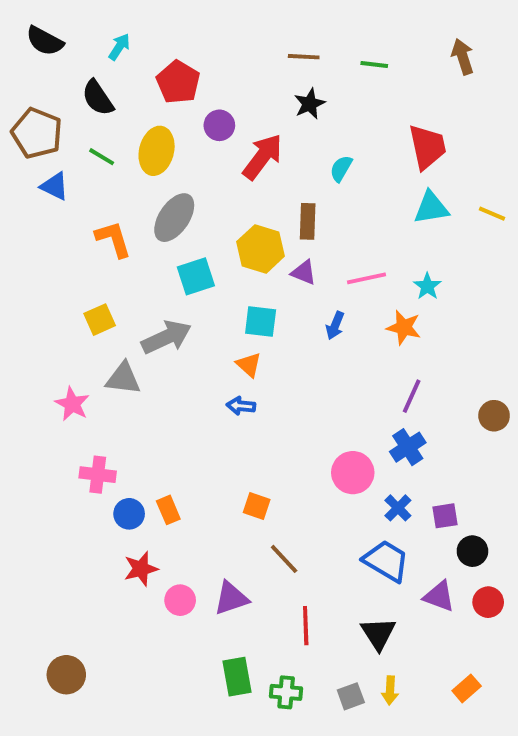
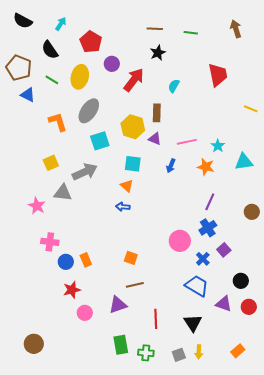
cyan triangle: (431, 208) -> (244, 162), moved
purple square: (445, 516) -> (224, 250), moved, turned -32
brown line: (284, 559) -> (135, 285), moved, turned -60
pink circle: (180, 600) -> (85, 313), moved

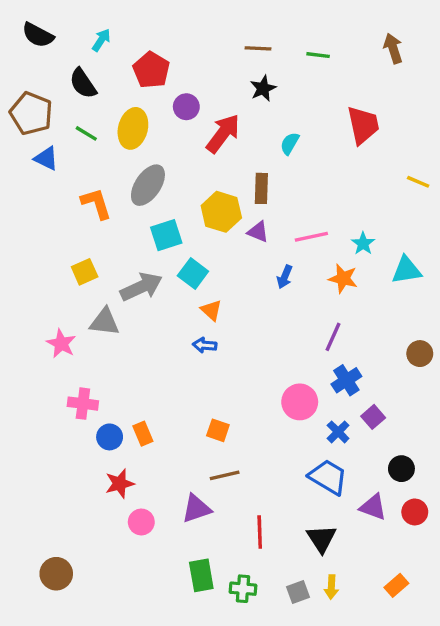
cyan square: (133, 164) -> (193, 274), moved, turned 30
purple line: (210, 202) -> (333, 337), moved

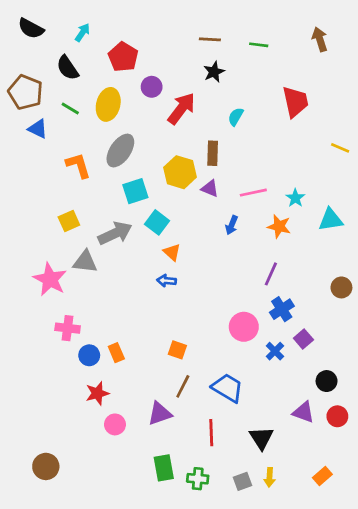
pink star: (61, 344) -> (50, 279), size x1.4
brown line: (225, 475) -> (183, 386), turned -50
blue trapezoid: (328, 477) -> (228, 388), moved

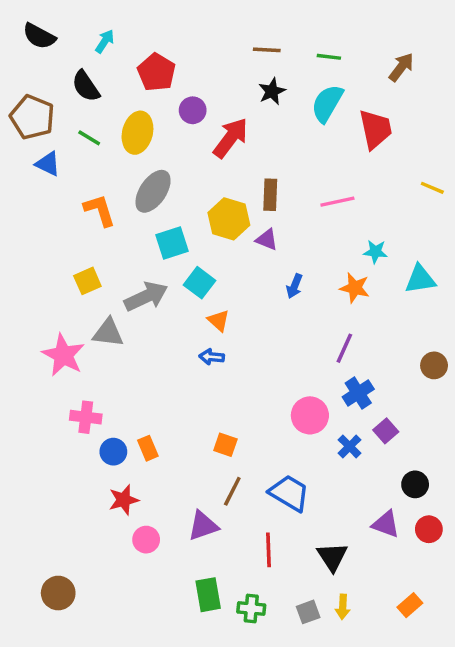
brown arrow: (320, 39) -> (401, 67), moved, turned 55
cyan semicircle: (236, 117) -> (327, 103), moved, size x1.6
pink line: (253, 193) -> (337, 202), moved
cyan star: (295, 198) -> (375, 252), turned -30

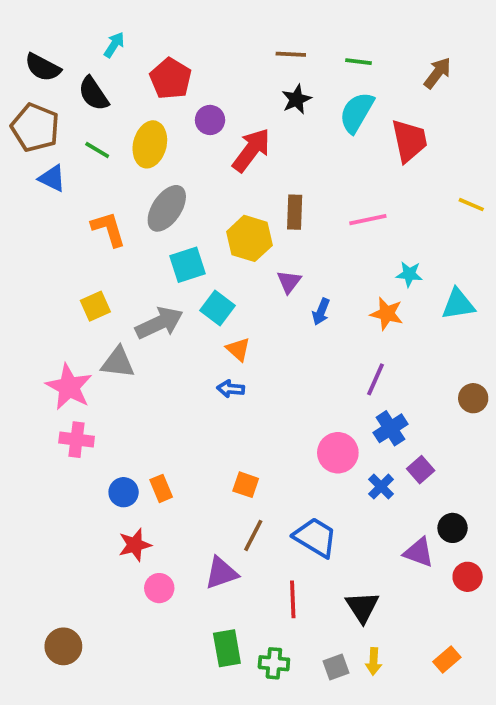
black semicircle: (39, 36) -> (43, 67), moved
purple triangle: (267, 240) -> (289, 282), moved, turned 45
pink cross: (86, 417) -> (77, 440), moved
purple triangle: (386, 524) -> (419, 552), moved

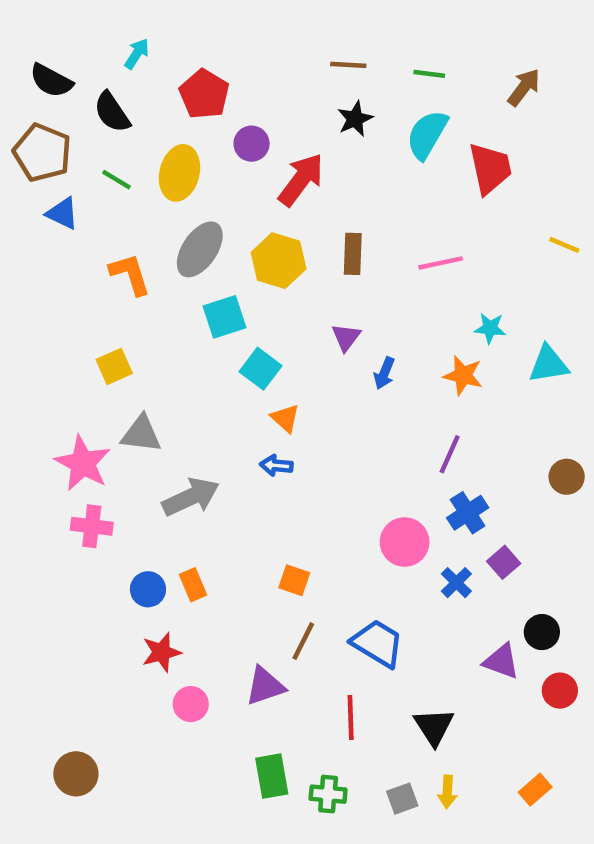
yellow hexagon: (249, 238) -> (279, 261), moved
gray arrow: (159, 323) -> (191, 497), moved

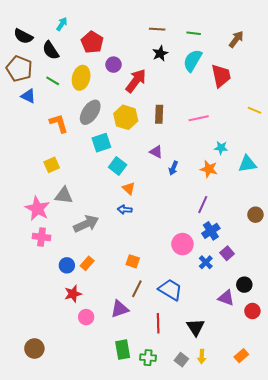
purple triangle: (346, 337) -> (156, 152), turned -40
orange rectangle: (193, 585) -> (87, 263), turned 64
gray square: (402, 799) -> (181, 360), turned -32

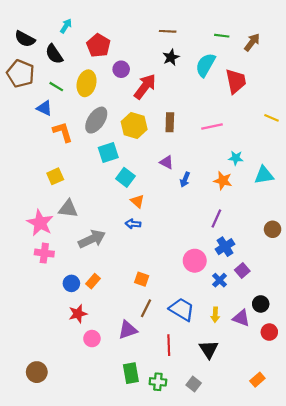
green line: (194, 33) -> (222, 36), moved
blue triangle: (28, 96) -> (44, 108), moved
yellow arrow: (202, 357) -> (215, 315), moved

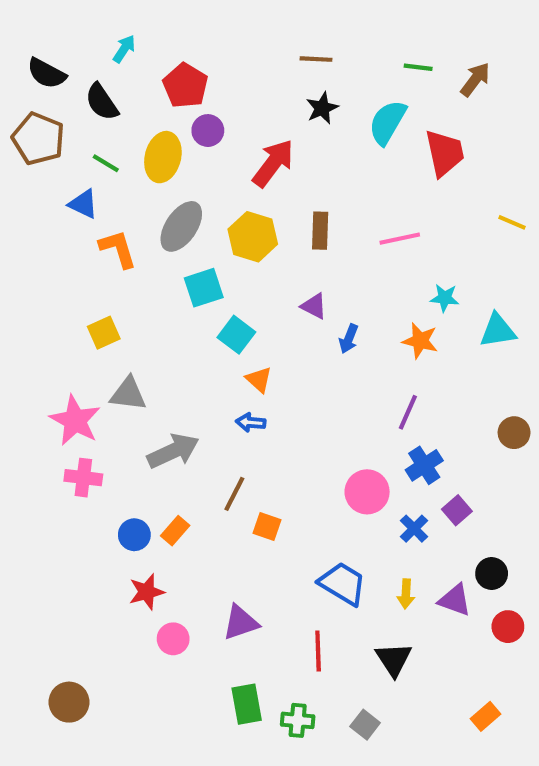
purple circle: (121, 69) -> (208, 131), moved
brown line: (146, 308) -> (234, 494), moved

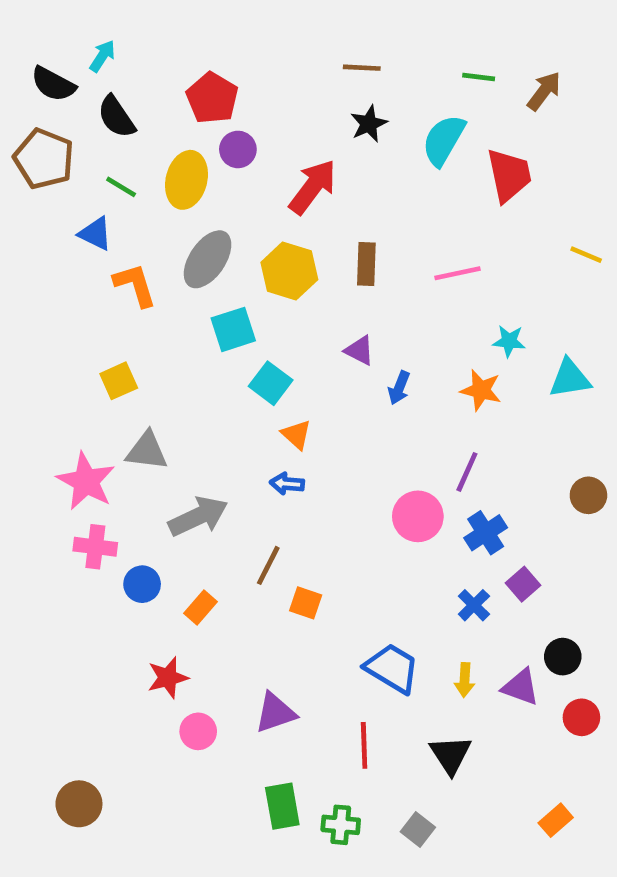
cyan arrow: (124, 49) -> (102, 56), moved
pink circle: (367, 492) -> (418, 516), moved
blue circle: (134, 535) -> (142, 584), moved

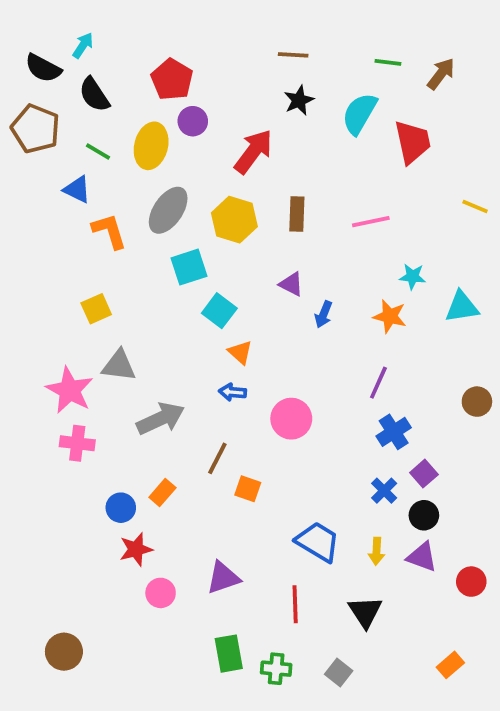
pink circle: (418, 516) -> (291, 419), moved
blue circle: (142, 584) -> (121, 508), moved
black circle: (563, 657) -> (424, 515), moved

